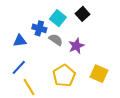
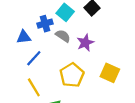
blue cross: (39, 28) -> (45, 24), turned -32
blue line: (19, 67) -> (34, 58), moved

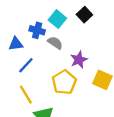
blue cross: (45, 24) -> (37, 30), turned 32
purple star: (85, 43) -> (79, 60), moved

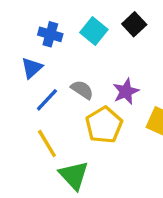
blue cross: (37, 30) -> (50, 34), moved
gray semicircle: (55, 43) -> (82, 90), moved
blue triangle: (16, 44) -> (32, 68), turned -35

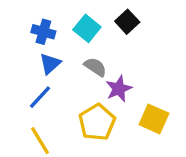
blue triangle: (32, 68) -> (50, 64), moved
gray semicircle: (82, 90) -> (95, 67), moved

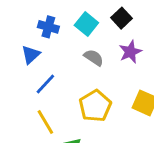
blue triangle: (50, 64) -> (31, 55), moved
purple star: (119, 89) -> (130, 52), moved

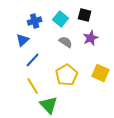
black square: (122, 18) -> (85, 15), turned -32
blue cross: (48, 27) -> (35, 21), turned -32

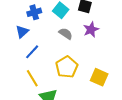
yellow square: (101, 73) -> (99, 77), moved

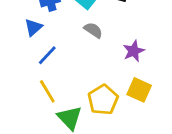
purple star: (91, 30) -> (134, 51), moved
yellow pentagon: (67, 67) -> (103, 100), moved

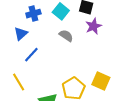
purple star: (134, 51) -> (93, 26), moved
yellow line: (47, 91) -> (19, 82), moved

